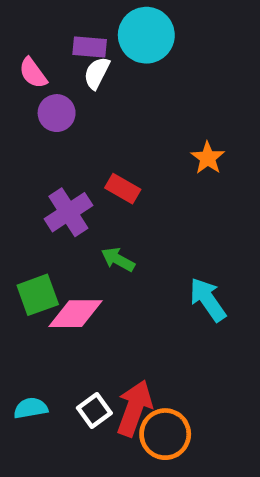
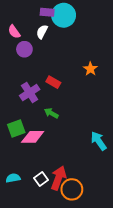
purple rectangle: (90, 47) -> (47, 12), moved
cyan arrow: (208, 300) -> (99, 141), moved

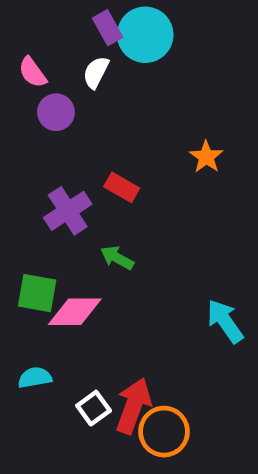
purple rectangle: (47, 12) -> (108, 28), turned 56
green square: (16, 129) -> (37, 293), turned 30
cyan semicircle: (13, 178) -> (35, 378), moved

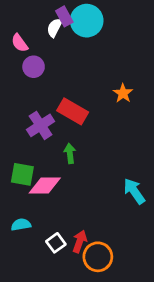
white semicircle: (96, 72) -> (55, 28), moved
red rectangle: (122, 187) -> (73, 111), size x1.5
green arrow: (117, 258) -> (70, 153), turned 54
red arrow: (133, 406) -> (80, 241), size x0.7

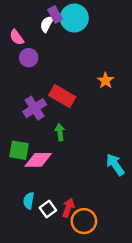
cyan semicircle: (21, 225) -> (29, 201), moved, turned -70

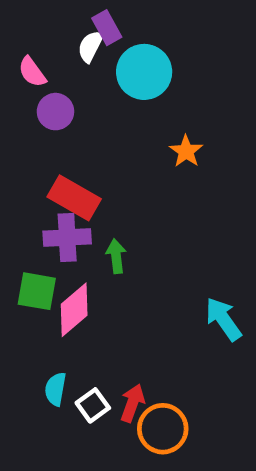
cyan circle: (74, 18) -> (144, 72), moved
orange star: (106, 80) -> (186, 151), moved
red rectangle: (62, 96) -> (74, 198), moved
purple cross: (35, 108) -> (67, 238), moved, turned 30
pink diamond: (38, 160) -> (74, 310), turned -40

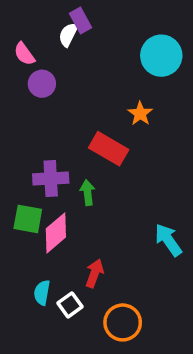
cyan circle: (144, 72) -> (161, 56), moved
red rectangle: (74, 198) -> (109, 149), moved
red arrow: (132, 403) -> (95, 273), moved

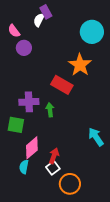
orange star: (140, 114) -> (80, 65), size x1.6
pink diamond: (56, 233) -> (32, 148), moved
white square: (70, 305) -> (53, 168), moved

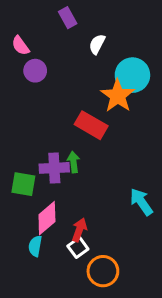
white semicircle: (39, 20) -> (97, 44), moved
cyan circle: (92, 32) -> (132, 75), moved
purple cross: (29, 102) -> (54, 168), moved

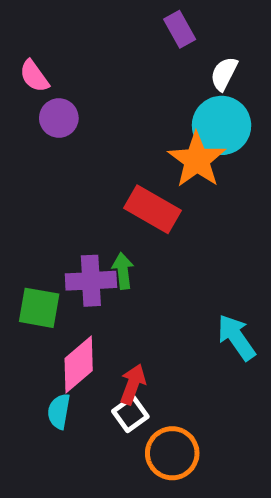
purple rectangle: (68, 18) -> (180, 29), moved
white semicircle: (97, 44) -> (224, 74), moved

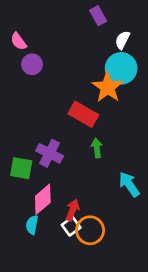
green arrow: (123, 271) -> (97, 148), moved
purple cross: (91, 281) -> (50, 153), turned 30
orange circle: (172, 453) -> (90, 230), moved

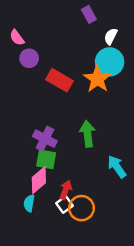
red rectangle: (83, 114) -> (60, 80), moved
green arrow: (97, 148) -> (88, 134), size x1.5
green square: (21, 168) -> (46, 159), moved

